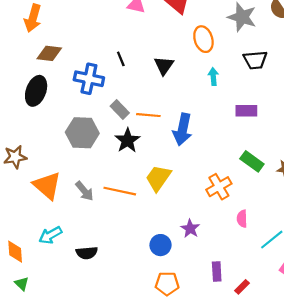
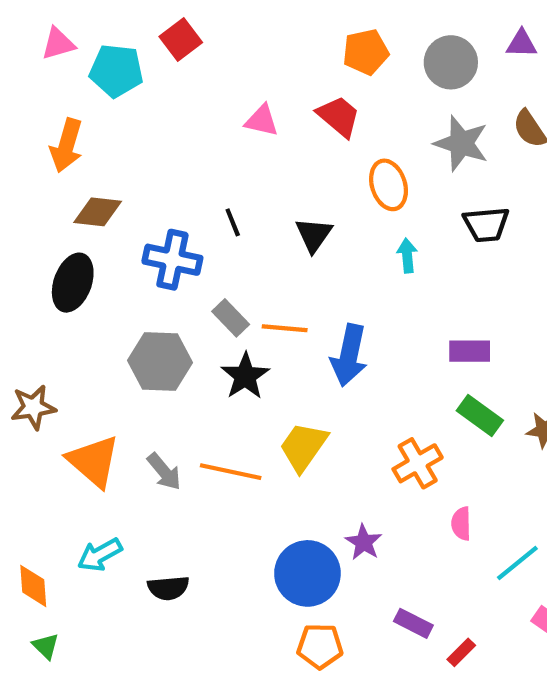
purple rectangle: (246, 111) -> (470, 351), moved
blue circle: (161, 245) -> (307, 573), size x1.6
purple rectangle: (217, 271) -> (413, 623), turned -60

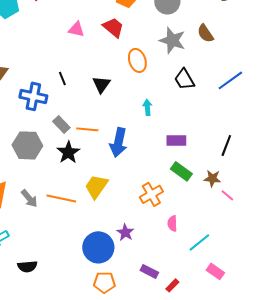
black trapezoid: (486, 224) -> (184, 79), turned 65
cyan arrow: (407, 256) -> (147, 107), moved
black semicircle: (168, 588) -> (27, 266), moved

